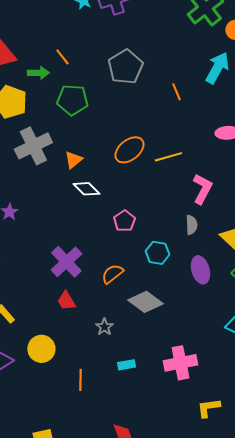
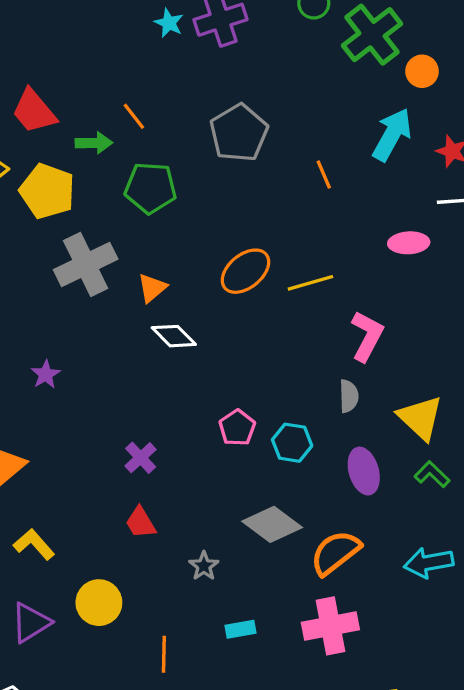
pink pentagon: (124, 221) -> (237, 428), moved
purple cross: (66, 262) -> (141, 458), size x0.6
orange semicircle: (112, 274) -> (335, 553), moved, size x1.4

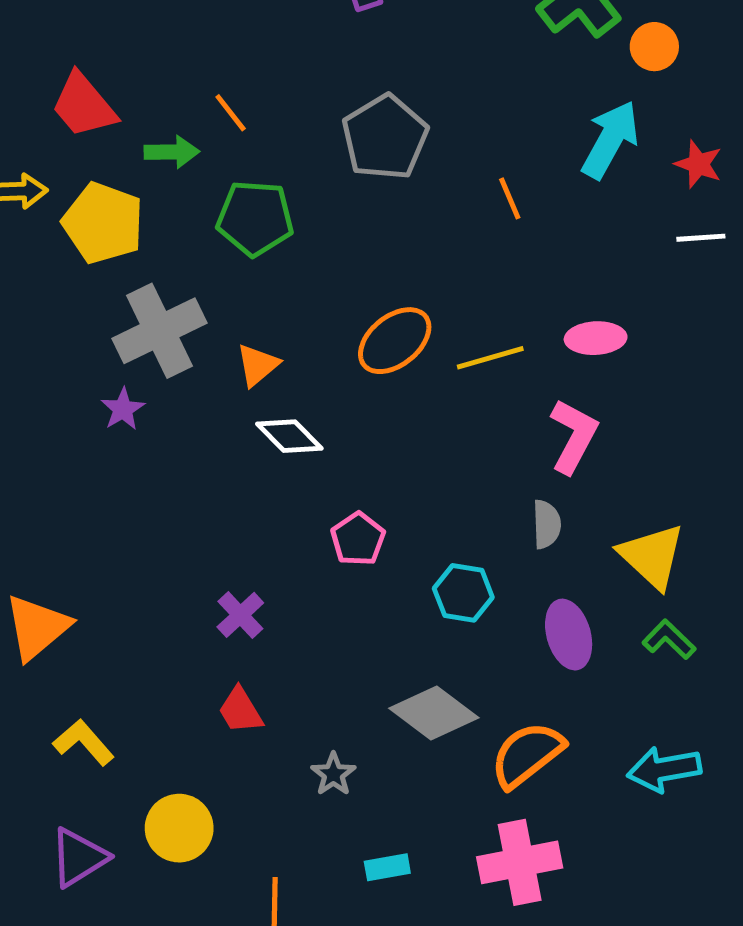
pink ellipse: (409, 243) -> (596, 338), moved
purple star: (46, 374) -> (123, 409), moved
pink pentagon: (237, 428) -> (358, 539), moved

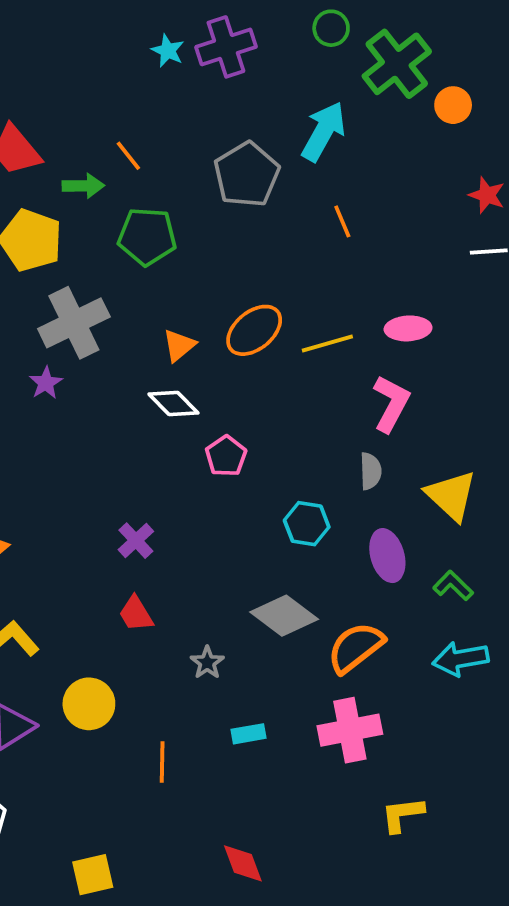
cyan arrow: (610, 140) -> (324, 131), moved
orange triangle: (257, 365) -> (179, 345), moved
pink pentagon: (358, 539) -> (226, 456), moved
green L-shape: (669, 639) -> (453, 586), moved

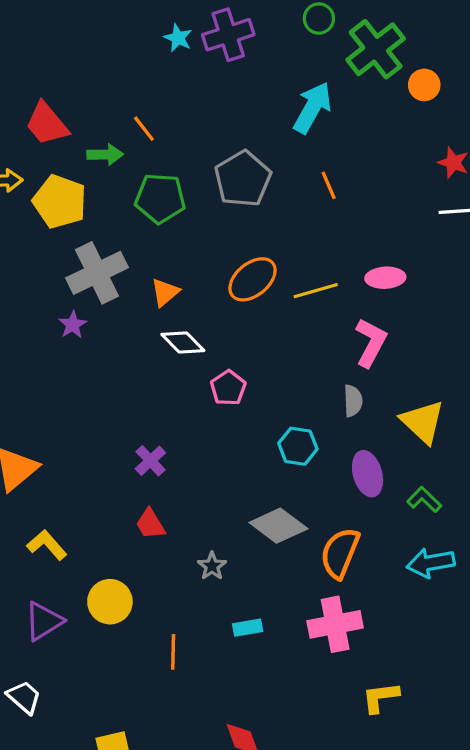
gray pentagon: (247, 175) -> (243, 179), moved
orange triangle: (179, 345) -> (165, 292), moved
orange semicircle: (355, 648) -> (340, 553), turned -30

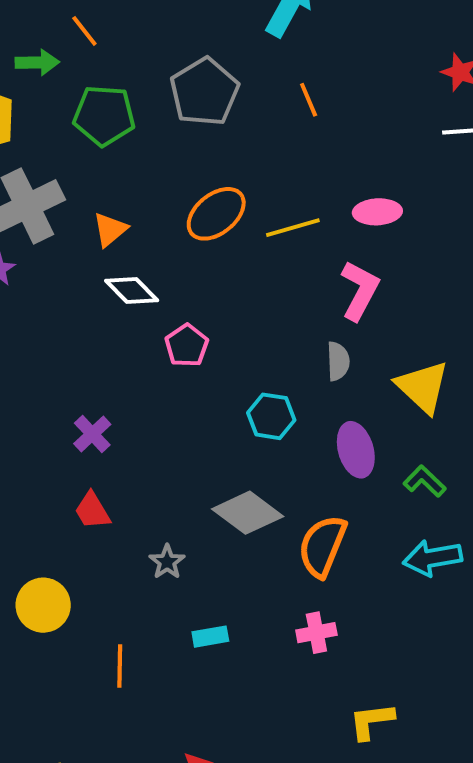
pink cross: (335, 624) -> (316, 633), size x0.6

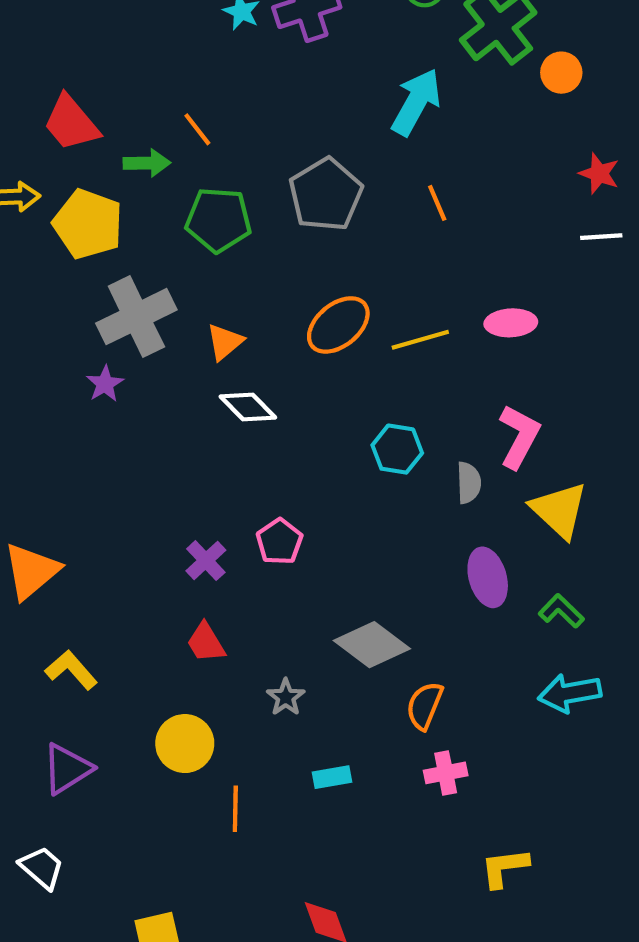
pink L-shape: (360, 290) -> (519, 436), moved
pink pentagon: (187, 346) -> (279, 542), moved
cyan hexagon: (271, 416) -> (397, 449), moved
orange semicircle: (322, 546) -> (425, 706), moved, size x0.7
yellow circle: (43, 605) -> (185, 744), moved

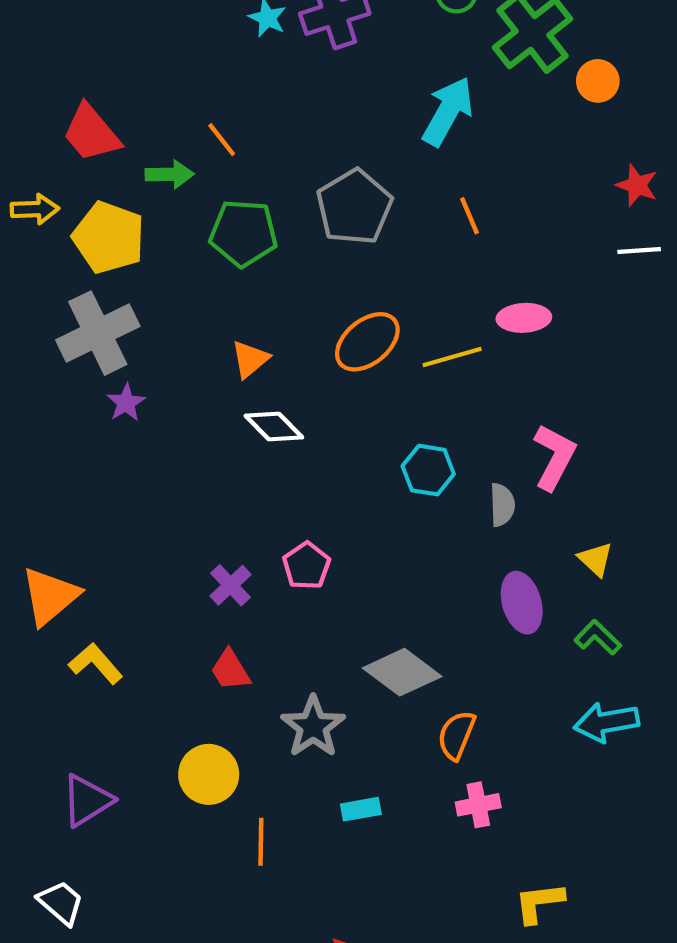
gray cross: (136, 317) -> (98, 333), moved
pink ellipse: (511, 323) -> (524, 318), moved
yellow triangle: (559, 510) -> (596, 559), moved, size x0.6
yellow L-shape: (71, 670) -> (96, 664), moved
gray star: (286, 697) -> (313, 727), size x1.6

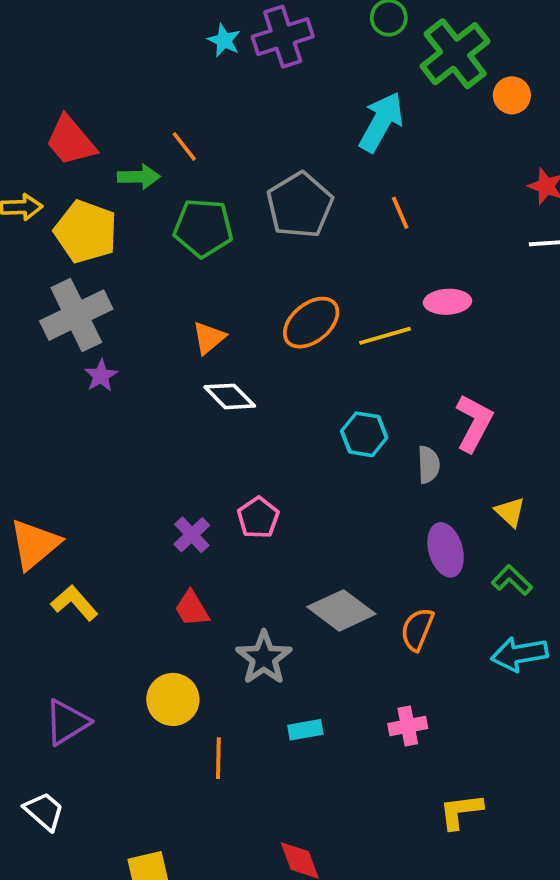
orange semicircle: (456, 735) -> (417, 629), moved

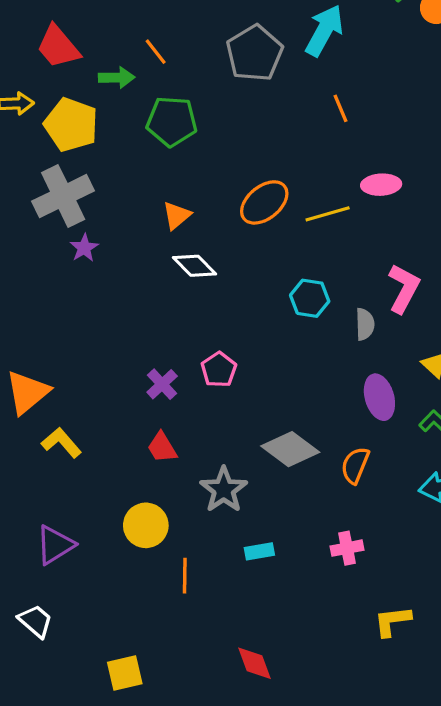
gray pentagon: (300, 205) -> (255, 53), moved

